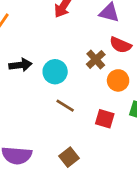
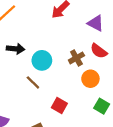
brown line: (65, 106) -> (33, 82), moved
red square: (105, 119) -> (59, 105), moved

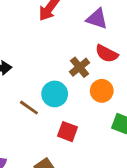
cyan circle: (42, 60) -> (55, 94), moved

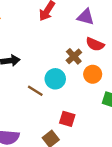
red square: (68, 132) -> (67, 119), moved

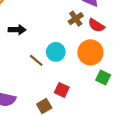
brown cross: (74, 56) -> (76, 19), moved
orange circle: (93, 74) -> (90, 52), size x1.5

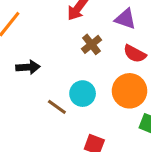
brown cross: (76, 19) -> (91, 44), moved

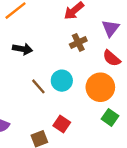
purple triangle: (125, 19) -> (111, 28), turned 36

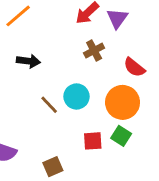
purple triangle: (111, 28) -> (117, 18), moved
green square: (110, 117) -> (121, 136), moved
red square: (62, 124) -> (93, 141), moved, turned -35

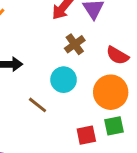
cyan circle: (76, 96) -> (64, 80), moved
green square: (121, 136) -> (114, 126), turned -36

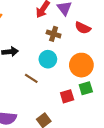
brown cross: (75, 44) -> (54, 34), turned -32
red semicircle: (117, 55) -> (83, 28), moved

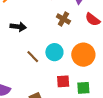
cyan circle: (48, 59) -> (54, 52), moved
green square: (86, 88) -> (83, 88), moved

